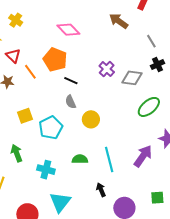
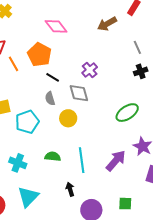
brown arrow: (119, 21) -> (107, 24), turned -72
gray diamond: (132, 78) -> (79, 93), moved, turned 60

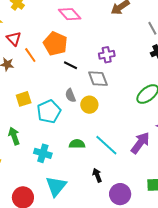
purple cross: (90, 70) -> (107, 55), turned 35
gray semicircle: (50, 98) -> (70, 95), moved
cyan line: (82, 160) -> (106, 145), turned -35

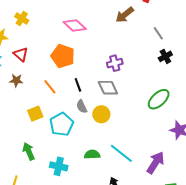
orange line: (30, 55) -> (50, 87), moved
black line: (71, 65) -> (78, 85), moved, turned 48
purple arrow: (140, 143) -> (155, 163), moved

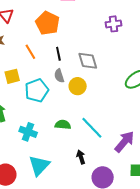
purple cross: (115, 63) -> (113, 24), moved

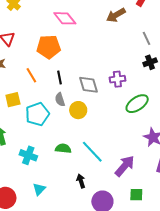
orange pentagon: (47, 23) -> (49, 47), turned -30
purple cross: (113, 24) -> (117, 79), moved
cyan triangle: (39, 165) -> (39, 189), size x0.6

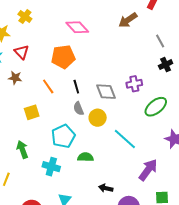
cyan pentagon: (37, 114) -> (63, 136), moved
cyan line: (92, 152) -> (125, 139), moved
black arrow: (81, 181) -> (106, 188), turned -56

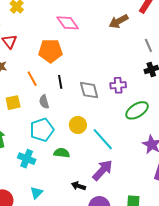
gray semicircle: (79, 109) -> (44, 102), moved
yellow circle: (98, 118) -> (78, 125), moved
purple arrow: (148, 170) -> (103, 170), moved

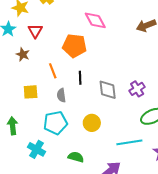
purple cross: (118, 85) -> (137, 89), turned -35
cyan line: (103, 139) -> (129, 142), moved, turned -65
green semicircle: (62, 153) -> (76, 157), moved

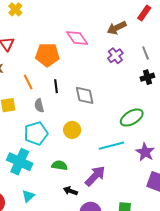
pink diamond: (95, 20) -> (77, 38), moved
purple cross: (137, 89) -> (115, 56), moved
cyan cross: (37, 149) -> (20, 162), size x1.4

